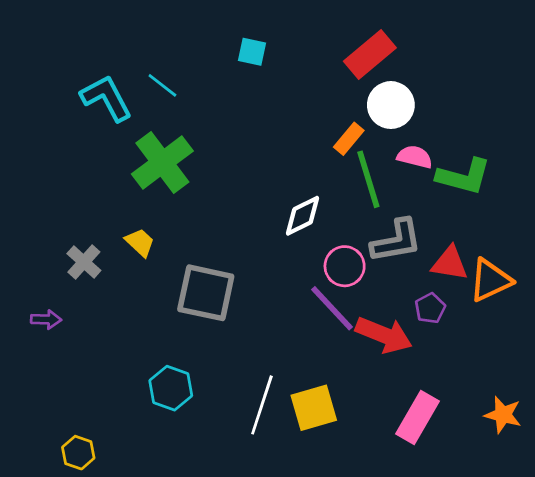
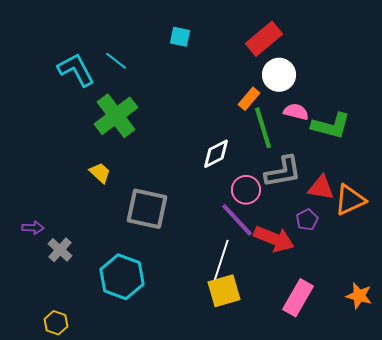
gray cross: (84, 262) -> (60, 250), moved
cyan hexagon: (171, 388) -> (122, 277), size x1.4
white line: (262, 405) -> (221, 261), moved

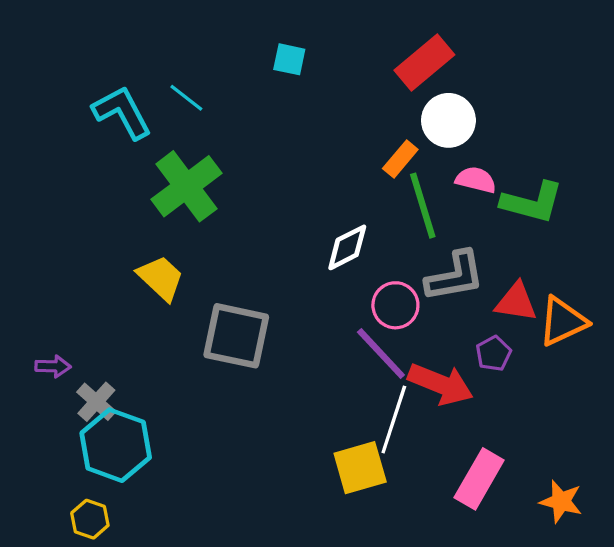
yellow trapezoid: (100, 173) -> (161, 278), size x1.4
white line: (221, 261) -> (394, 419), moved
cyan hexagon: (122, 277) -> (116, 445), moved
orange star: (359, 296) -> (561, 501), moved

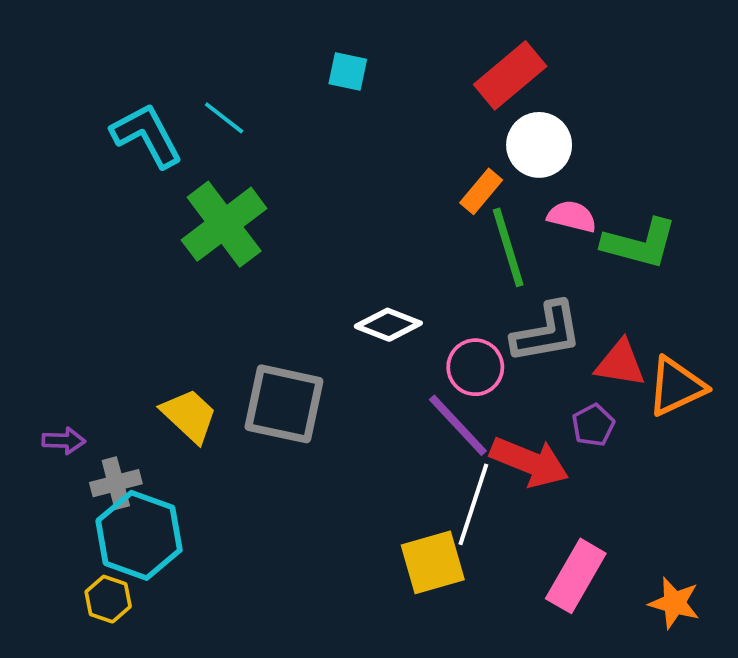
white diamond: (347, 247) -> (388, 325), moved, turned 48
yellow trapezoid: (161, 278) -> (189, 416), moved
gray cross: (96, 402) -> (116, 483), turned 33
yellow hexagon: (90, 519) -> (108, 599), moved

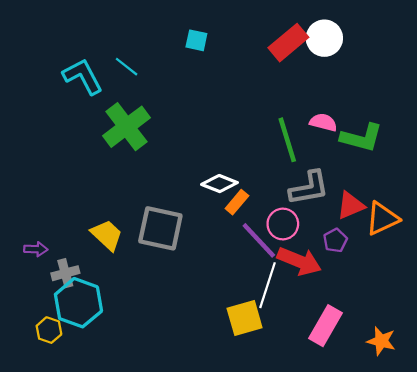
white circle: (539, 145) -> (324, 38), moved
orange rectangle: (481, 191) -> (237, 202), moved
red triangle: (620, 363) -> (351, 205), turned -32
pink circle: (475, 367) -> (283, 224), moved
yellow hexagon: (108, 599) -> (49, 330), moved

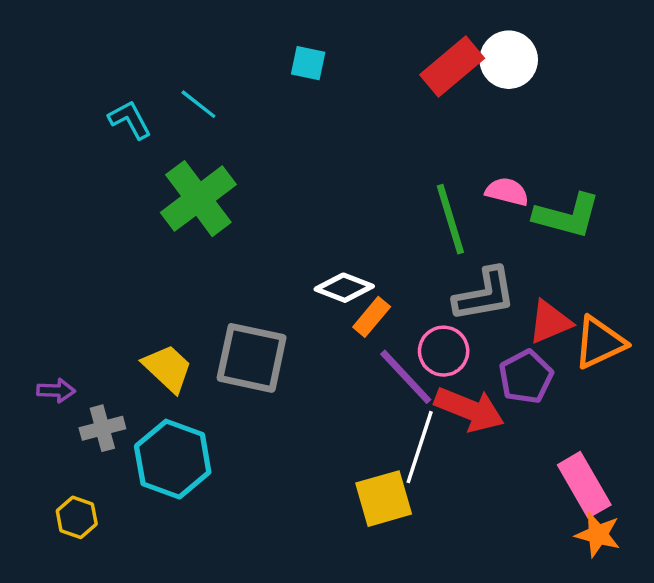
cyan L-shape: (83, 76) -> (130, 120), size x0.7
purple pentagon: (335, 240) -> (526, 377), size x1.4
cyan hexagon: (78, 303) -> (173, 459), moved
pink rectangle: (325, 326) -> (584, 485), moved, turned -60

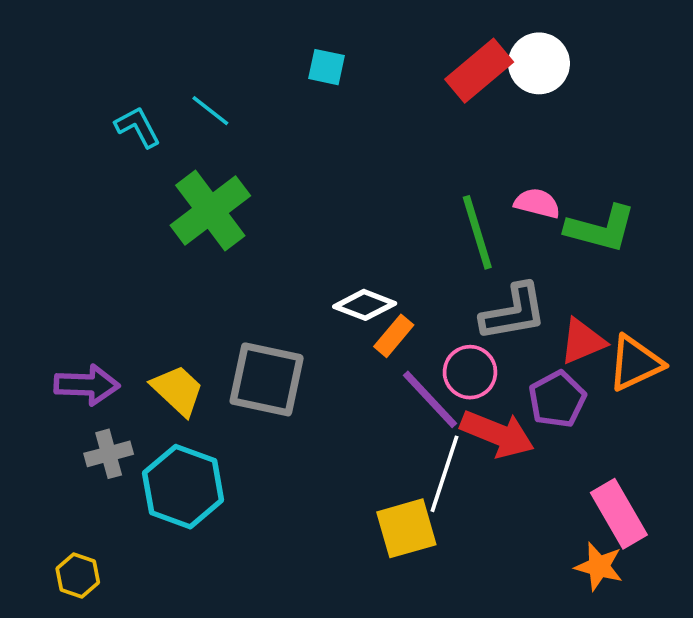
purple arrow: (56, 391) -> (87, 385), moved, size x1.6
yellow hexagon: (77, 517) -> (78, 576), moved
orange star: (598, 535) -> (599, 566), moved

